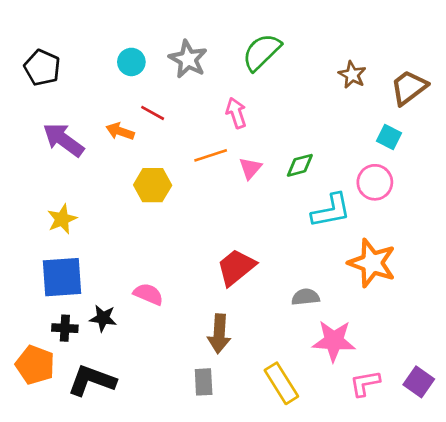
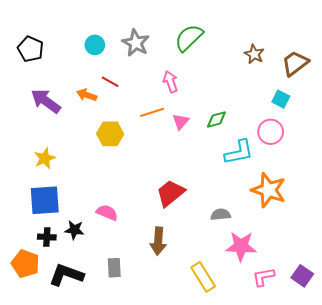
gray rectangle: (204, 382) -> (114, 268), moved

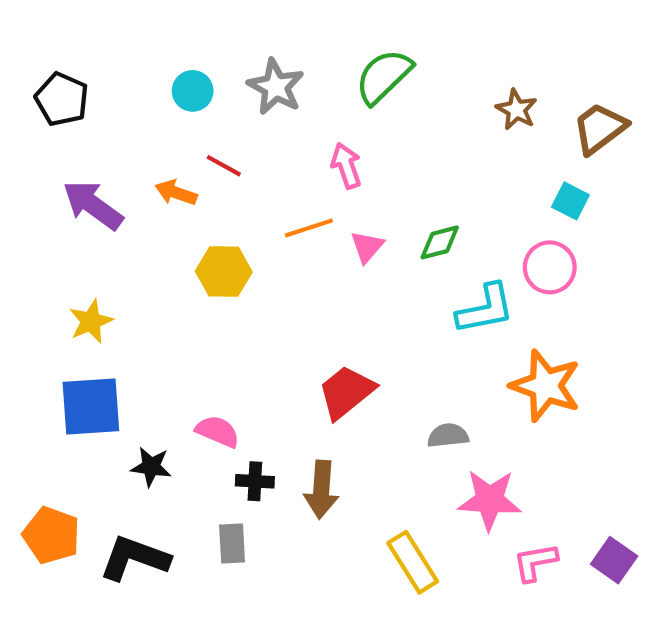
black cross: (47, 237) -> (255, 481), moved

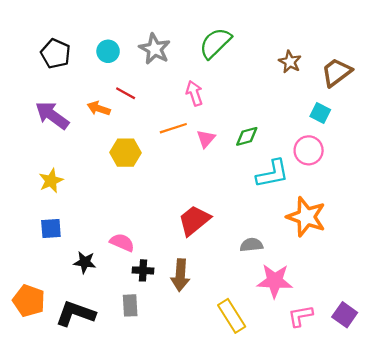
black pentagon: (62, 99) -> (56, 54), moved
blue square: (91, 407) -> (51, 228), size x0.6

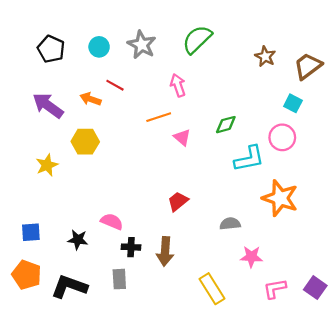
pink triangle: (206, 139) -> (182, 137), moved, turned -30
yellow hexagon: (126, 153) -> (85, 142), moved
red trapezoid: (194, 220) -> (178, 201), size x0.7
blue square: (51, 228) -> (31, 232), moved
pink star: (275, 281) -> (251, 257), size x0.7

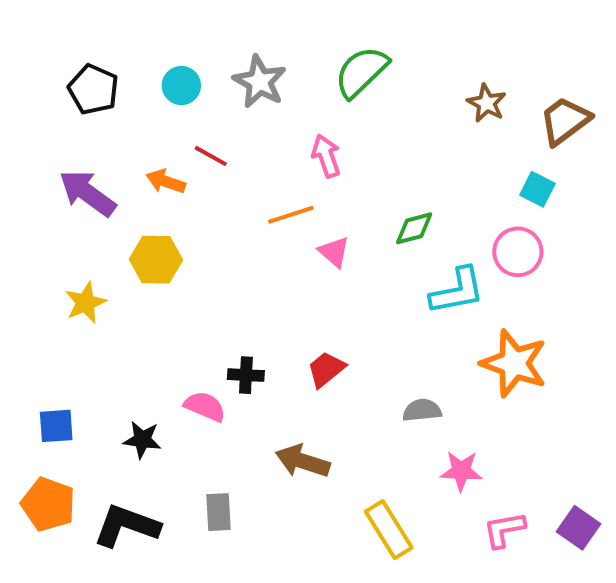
black cross: (131, 247) -> (246, 375), moved
brown arrow: (165, 251) -> (303, 461), turned 104

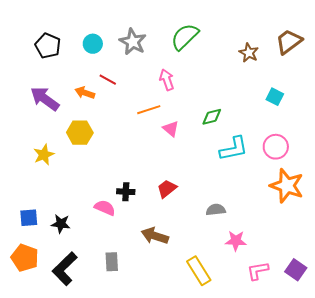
brown trapezoid: (565, 121) -> (289, 42), moved
pink circle: (518, 252) -> (276, 147), moved
orange star: (514, 363) -> (287, 186), moved
black star: (142, 440) -> (61, 224), moved
black L-shape: (127, 526) -> (65, 269), turned -64

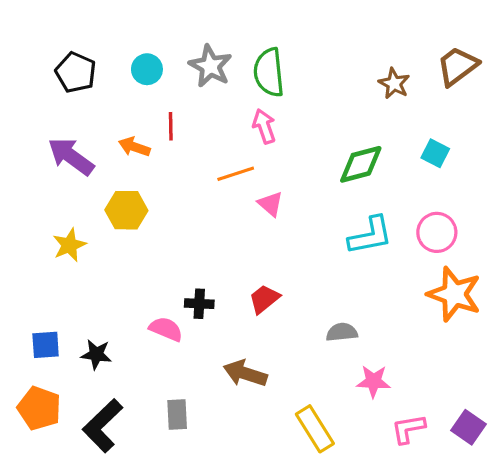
green semicircle: (185, 37) -> (269, 72), moved, turned -52
red line: (108, 80) -> (171, 126), turned 60
green diamond: (212, 117) -> (361, 164), moved, size x1.4

